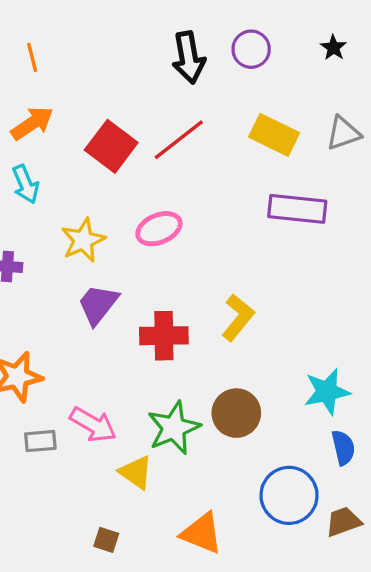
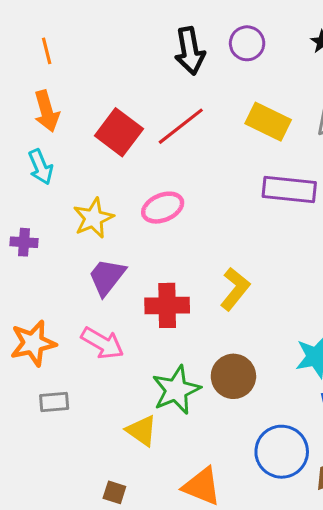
orange arrow: (32, 123) -> (47, 111), turned 108
pink arrow: (93, 425) -> (102, 343), moved

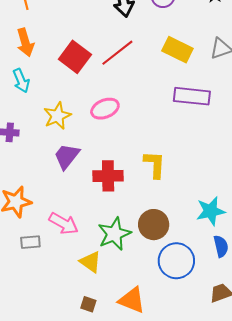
yellow L-shape: (235, 289) -> (155, 165), turned -36
pink arrow: (102, 343) -> (64, 224), moved
blue circle: (282, 452) -> (176, 261), moved
brown square: (114, 492) -> (88, 304), moved

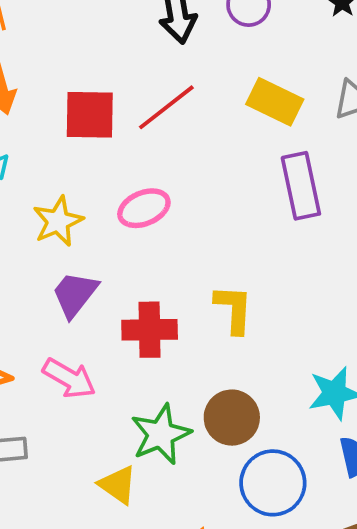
red square: (75, 57) -> (90, 115), turned -36
purple rectangle: (192, 96) -> (301, 186), turned 72
pink arrow: (64, 224) -> (69, 378), moved

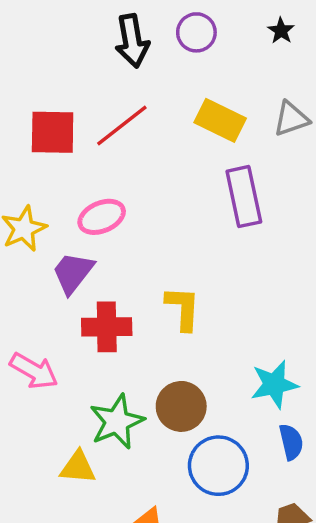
purple trapezoid: (75, 294) -> (73, 273), moved
yellow triangle: (118, 485) -> (78, 467), turned -30

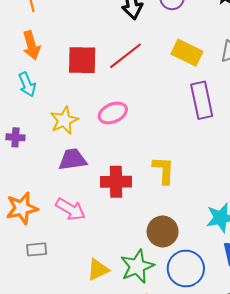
purple trapezoid: (73, 273) -> (73, 160), moved, turned 44
green star: (117, 422) -> (137, 266), moved
yellow triangle: (78, 467) -> (98, 270), turned -30

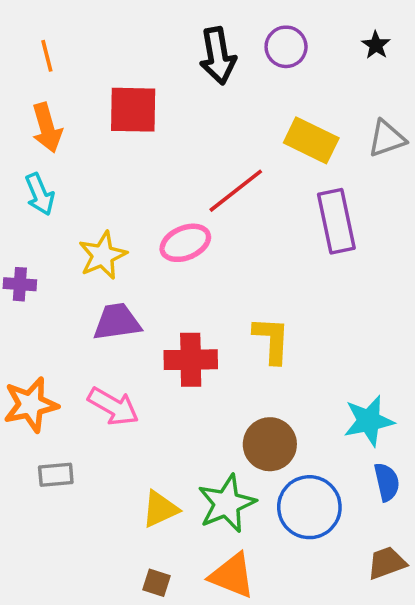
red line: (126, 56) -> (236, 191), moved
red square: (82, 60) -> (133, 110), moved

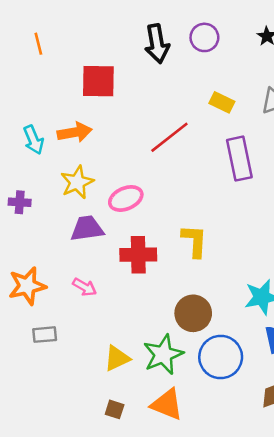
orange arrow: (47, 128) -> (75, 132), moved, turned -84
yellow rectangle: (311, 140) -> (222, 102), size x0.7
pink ellipse: (185, 243) -> (126, 198), moved
pink arrow: (113, 406) -> (85, 287), size x0.7

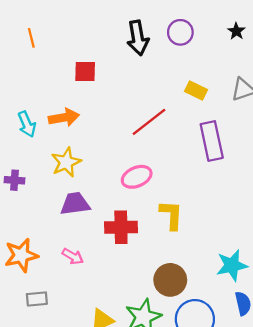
red square: (98, 81) -> (85, 72), size x0.7
pink ellipse: (126, 198) -> (137, 177), moved

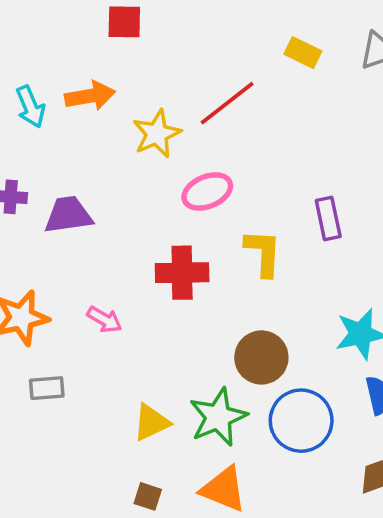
purple rectangle: (212, 141) -> (328, 219), moved, size x0.7
yellow star: (66, 162) -> (157, 134), moved
purple trapezoid: (75, 204) -> (68, 215), moved

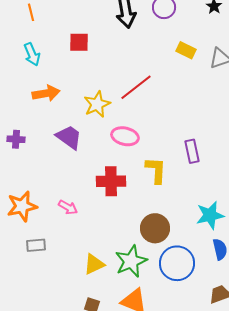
yellow rectangle: (303, 53) -> (186, 50), moved
orange arrow: (90, 96) -> (46, 93), moved
cyan arrow: (30, 107) -> (32, 54), moved
pink ellipse: (207, 191) -> (125, 136), turned 36
purple trapezoid: (68, 215) -> (69, 137), moved, turned 44

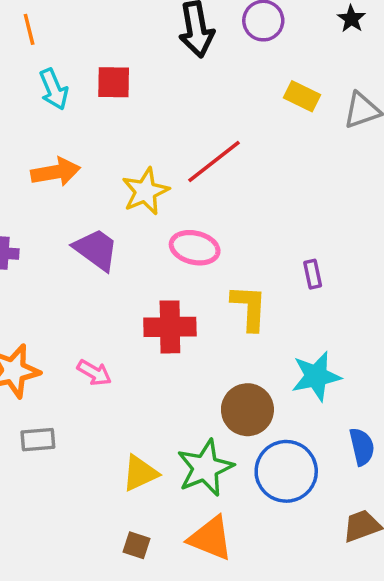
cyan arrow: (32, 54) -> (54, 89), moved
purple rectangle: (192, 151) -> (313, 274), size x0.7
cyan star: (210, 215) -> (316, 376), moved

